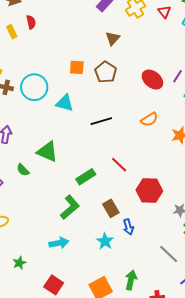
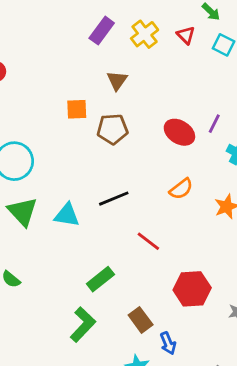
orange square: (77, 67) -> (77, 109), moved
brown pentagon: (106, 72) -> (112, 129), turned -30
cyan triangle: (65, 103) -> (67, 215), moved
green triangle: (47, 152) -> (23, 212), moved, turned 30
red line: (119, 165) -> (148, 241), moved

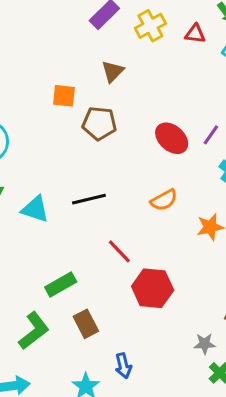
red triangle: (186, 35) -> (195, 34), turned -48
red hexagon: (192, 289) -> (153, 288), moved
brown rectangle: (141, 320) -> (86, 324), moved

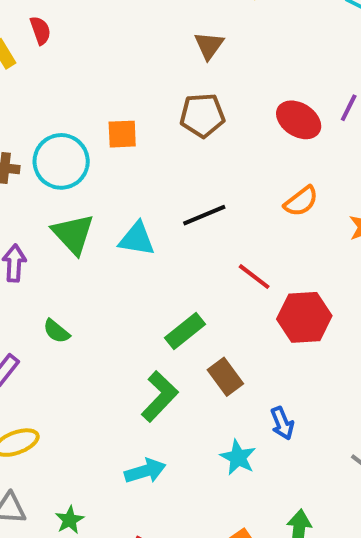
orange square: (64, 96) -> (122, 134), moved

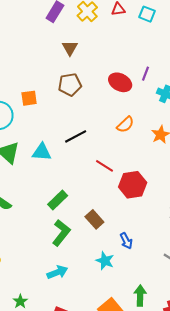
green rectangle: (185, 331) -> (58, 200), moved

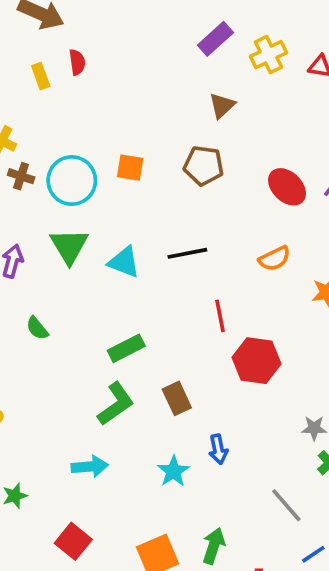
red line: (105, 166) -> (220, 316), turned 30

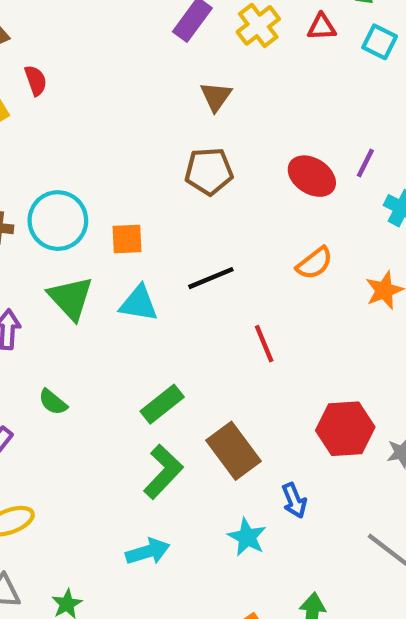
orange square: (130, 168) -> (127, 239), moved
red hexagon: (257, 361) -> (345, 429), moved
brown rectangle: (177, 398) -> (234, 451), size x1.4

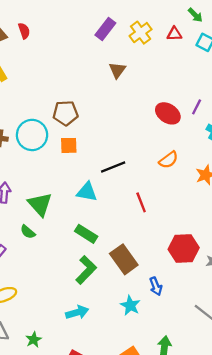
red semicircle: (36, 80) -> (24, 31), moved
brown pentagon: (209, 171) -> (65, 113), moved
green triangle: (71, 298) -> (40, 204), moved
cyan triangle: (139, 303) -> (87, 192), moved
green rectangle: (162, 404) -> (86, 234), turned 70

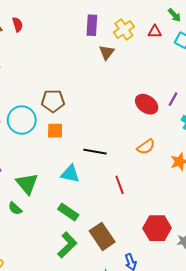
purple rectangle: (105, 29) -> (92, 25), turned -36
brown triangle: (117, 70) -> (107, 52), moved
black line: (113, 167) -> (95, 152), turned 30

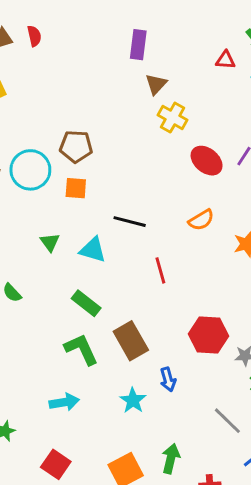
yellow cross: (124, 29) -> (173, 118), moved, turned -30
green triangle: (27, 184) -> (50, 242), moved, size x0.6
green L-shape: (67, 245) -> (81, 349), turned -75

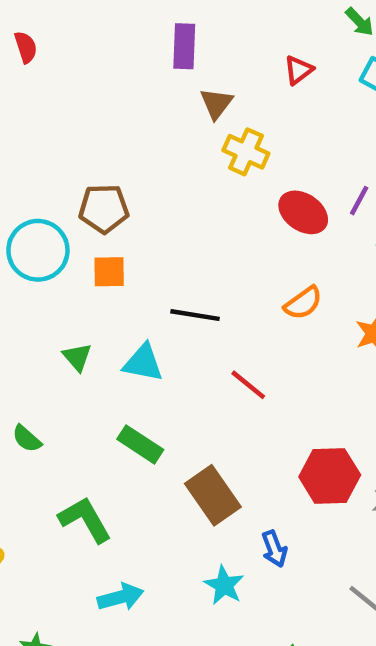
red triangle: (225, 60) -> (298, 70), moved, turned -36
red line: (160, 270) -> (248, 385), turned -30
green L-shape: (81, 349) -> (85, 520), moved

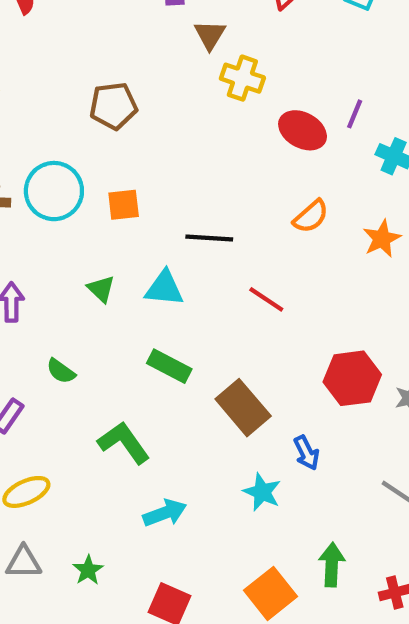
brown pentagon: (104, 209) -> (113, 106), moved

